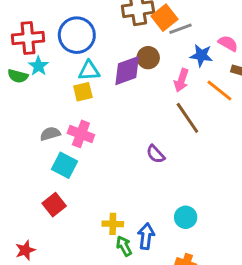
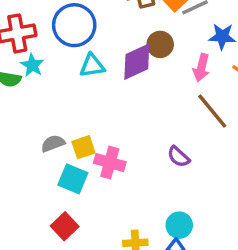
yellow square: (83, 92) -> (83, 147), moved
pink cross: (81, 134) -> (110, 163), moved
cyan circle: (186, 217) -> (179, 225), moved

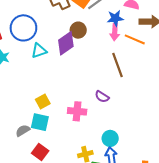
pink arrow: (201, 68) -> (115, 32), moved
brown line: (212, 111) -> (118, 65), turned 30
gray semicircle: (53, 143) -> (23, 131), moved
pink cross: (110, 163) -> (77, 111), moved

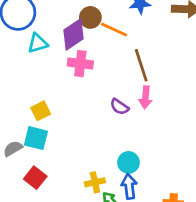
pink arrow: (115, 32) -> (145, 97), moved
orange line: (135, 39) -> (114, 29), moved
pink cross: (77, 111) -> (80, 64), moved

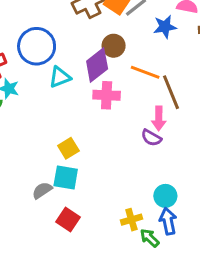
orange line: (114, 29) -> (145, 72), moved
pink arrow: (145, 97) -> (159, 118), moved

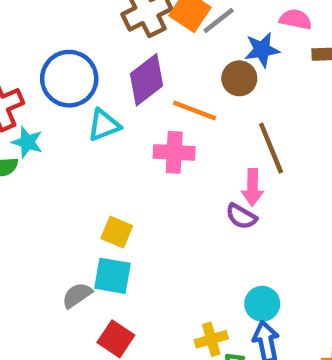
brown circle: (114, 46) -> (239, 78), moved
purple diamond: (97, 65) -> (147, 80), moved
orange line: (145, 72) -> (195, 111), moved
yellow square: (68, 148) -> (117, 232), turned -36

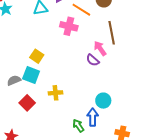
pink arrow: (252, 187) -> (100, 48), turned 133
cyan circle: (262, 304) -> (103, 101), moved
yellow cross: (211, 339) -> (56, 93), moved

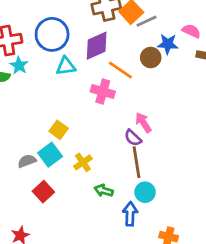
brown line: (112, 33) -> (136, 162), moved
cyan square: (31, 75) -> (50, 155), turned 30
yellow cross: (56, 93) -> (83, 162), moved, turned -32
green arrow: (78, 126) -> (104, 191), moved, turned -40

